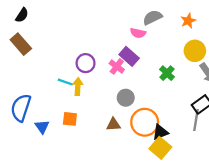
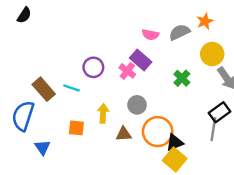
gray semicircle: (152, 17) -> (179, 32), moved
brown rectangle: (21, 44) -> (44, 89), moved
yellow arrow: (78, 87) -> (103, 113), moved
blue triangle: (42, 127) -> (42, 147), moved

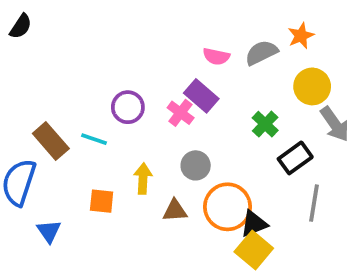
black rectangle: (219, 112) -> (295, 158), moved

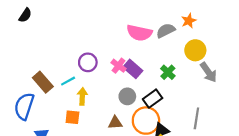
pink semicircle: (216, 56) -> (139, 33), size x1.6
purple rectangle: (201, 96) -> (133, 69), moved
cyan line: (94, 139) -> (68, 81), turned -48
black rectangle: (295, 158) -> (153, 99), moved
yellow arrow: (143, 179) -> (82, 96), moved

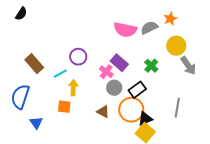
pink cross: (119, 66) -> (106, 72), moved
brown rectangle: (43, 82) -> (34, 64), moved
brown triangle: (115, 123) -> (103, 112), turned 32

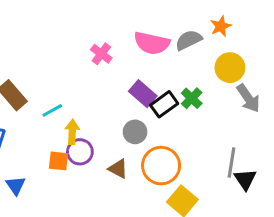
purple circle: (78, 57) -> (80, 152), moved
pink cross: (106, 72) -> (101, 54), moved
black rectangle: (137, 90) -> (164, 104), moved
black triangle: (145, 119) -> (245, 179), moved, turned -42

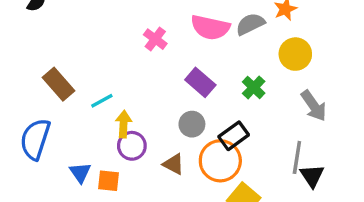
gray arrow: (248, 98) -> (314, 106), moved
black rectangle: (164, 104) -> (234, 136), moved
orange square: (58, 161) -> (109, 181), moved
blue triangle: (16, 185) -> (80, 172), moved

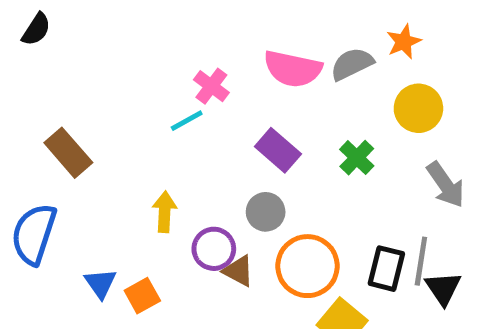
cyan line: (102, 101) -> (187, 121), moved
black rectangle: (234, 136) -> (386, 269), moved, turned -40
purple circle: (132, 146) -> (214, 249), moved
orange square: (109, 181) -> (142, 296), turned -35

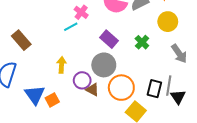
gray circle: (266, 212) -> (104, 65), size x1.5
blue triangle: (100, 283) -> (35, 95), size x1.5

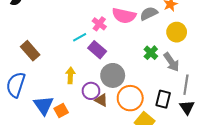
pink cross: (81, 12) -> (99, 24), moved
purple rectangle: (109, 39) -> (97, 50), moved
gray arrow: (179, 54) -> (171, 62), moved
gray line: (169, 86) -> (186, 85), moved

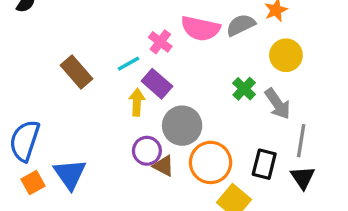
brown rectangle: (30, 51) -> (77, 72), moved
yellow arrow: (70, 75) -> (137, 102), moved
orange square: (61, 110) -> (33, 183), moved

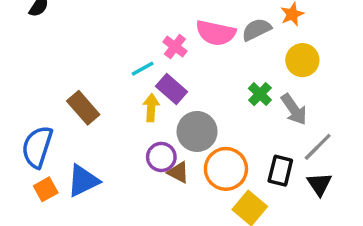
brown rectangle: (77, 72) -> (83, 108), moved
gray line: (301, 141) -> (318, 147), turned 36
blue triangle: (70, 174) -> (83, 181), turned 39

